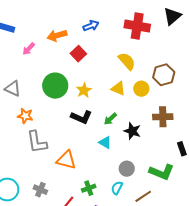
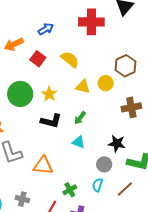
yellow semicircle: (127, 61) -> (70, 59), moved
black star: (132, 131) -> (117, 143), moved

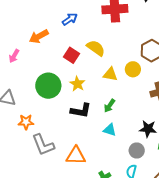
red square: (38, 59) -> (72, 55), moved

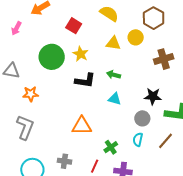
yellow semicircle: (96, 48) -> (109, 14), moved
green arrow: (110, 106) -> (114, 75), turned 72
gray L-shape: (43, 145) -> (25, 127), moved, turned -135

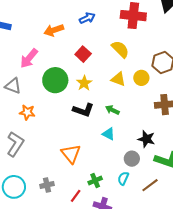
pink arrow: (16, 28) -> (29, 58), moved, size x1.5
orange triangle: (82, 126) -> (71, 154), turned 40
gray cross: (64, 161) -> (47, 185), turned -32

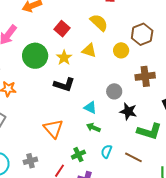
yellow triangle: (118, 79) -> (89, 51), moved
green arrow: (112, 110) -> (93, 128), moved
gray circle: (132, 159) -> (114, 91), moved
brown line: (150, 185) -> (133, 157), turned 66

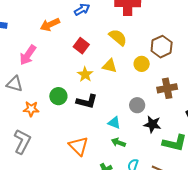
green circle: (35, 56) -> (58, 96), moved, size x0.7

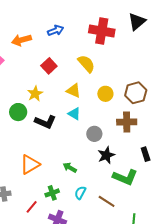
brown hexagon: (162, 47) -> (136, 93), moved
yellow star: (85, 74) -> (35, 94), moved
cyan triangle: (114, 123) -> (74, 114), moved
black star: (152, 124) -> (106, 155), turned 30
orange triangle: (79, 146) -> (30, 165), turned 35

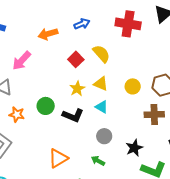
yellow semicircle: (86, 64) -> (101, 54), moved
yellow star: (35, 94) -> (77, 89), moved
gray circle: (94, 134) -> (104, 136), moved

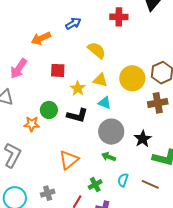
red cross: (128, 24) -> (119, 17), size x0.7
red square: (76, 59) -> (58, 70), moved, turned -35
yellow circle: (133, 86) -> (132, 78), size x1.6
orange star: (17, 114) -> (32, 124), moved
gray circle: (104, 136) -> (111, 132), size x1.6

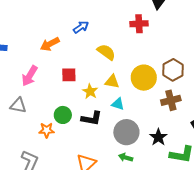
red cross: (119, 17) -> (139, 24), moved

